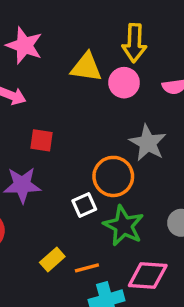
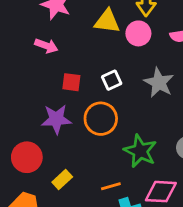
orange circle: (113, 176) -> (101, 119), moved
white square: (84, 205) -> (112, 80), moved
yellow rectangle: (52, 259) -> (62, 179), moved

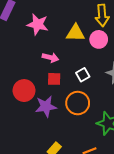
pink arrow: (46, 46) -> (50, 58), moved
red circle: (27, 157) -> (24, 91), moved

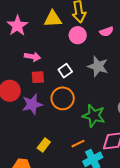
pink star: (38, 24) -> (17, 26), turned 30
yellow triangle: (75, 33) -> (53, 19), moved

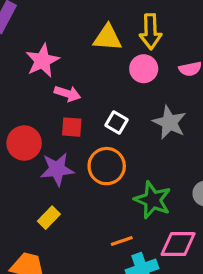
pink star: (17, 26) -> (42, 61), moved
white square: (65, 71) -> (117, 122), turned -32
yellow rectangle: (44, 145) -> (49, 218), moved

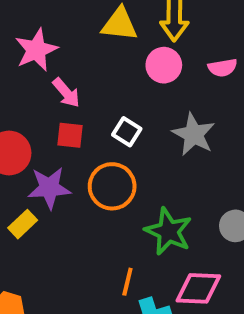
pink arrow: (67, 94) -> (66, 93), turned 30
yellow rectangle: (49, 218) -> (23, 224), moved
orange line: (122, 241) -> (127, 282), turned -60

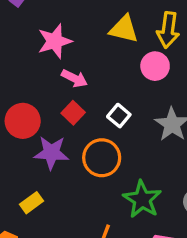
pink arrow: (66, 93) -> (74, 78), turned -30
red square: (70, 135) -> (73, 113), turned 30
yellow rectangle: (23, 224) -> (31, 203), moved

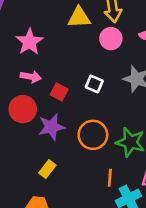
pink arrow: (74, 78) -> (31, 77), moved
orange circle: (102, 158) -> (93, 135), moved

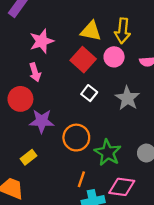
pink arrow: (31, 77) -> (35, 72), turned 48
red square: (59, 92) -> (83, 60), moved, size x1.5

